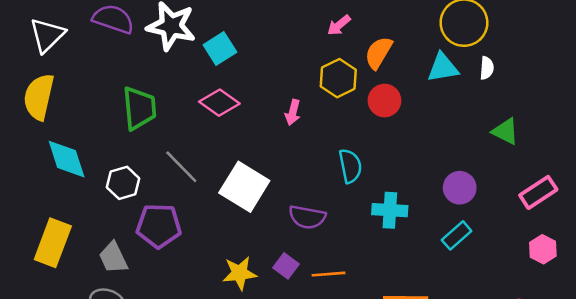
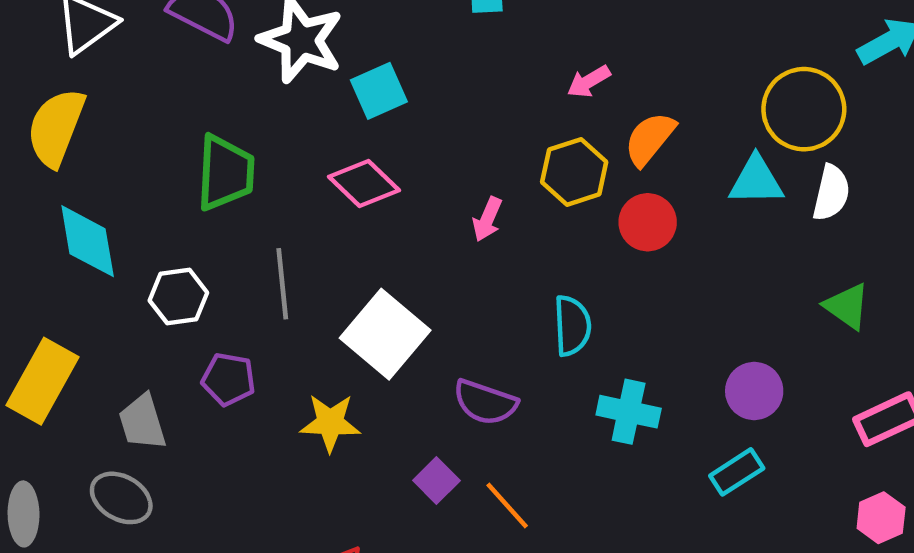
white semicircle: (487, 68) -> (831, 193), size x1.4
gray line: (181, 167) -> (282, 284), turned 30
purple pentagon: (159, 226) -> (228, 379), size x0.7
yellow star: (240, 273) -> (330, 423), moved
orange line: (329, 274) -> (507, 505), turned 44

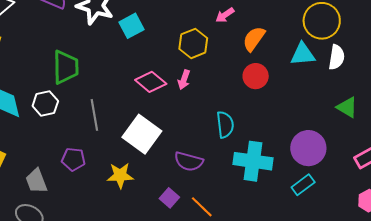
yellow hexagon: (574, 172) -> (193, 43), moved
pink diamond: (364, 184) -> (151, 82), moved
white hexagon: (178, 297) -> (45, 104), moved
purple circle: (754, 391) -> (308, 148), size x1.4
cyan cross: (629, 412) -> (253, 161), size x1.4

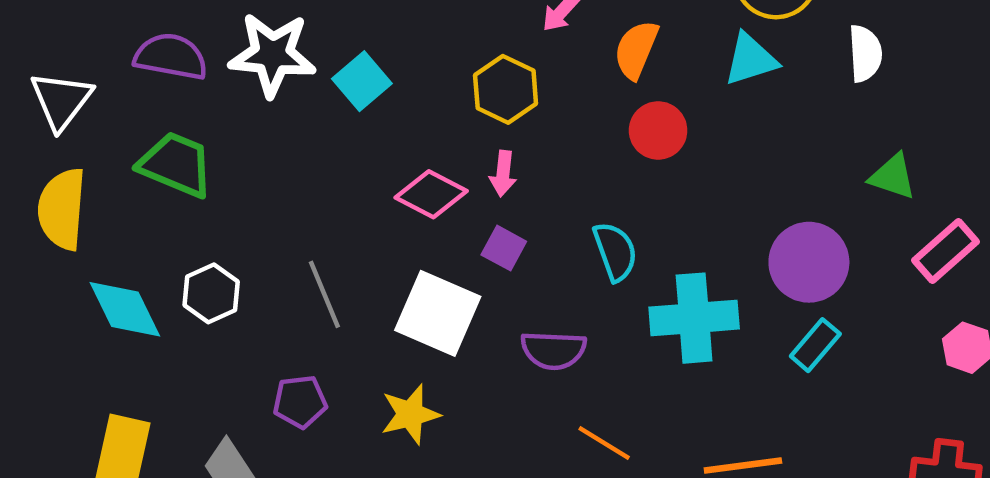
white semicircle: (337, 57) -> (865, 53), moved
green trapezoid: (66, 67) -> (176, 164), moved, turned -54
green triangle: (347, 107) -> (893, 177), moved
purple square: (169, 198) -> (504, 248), moved

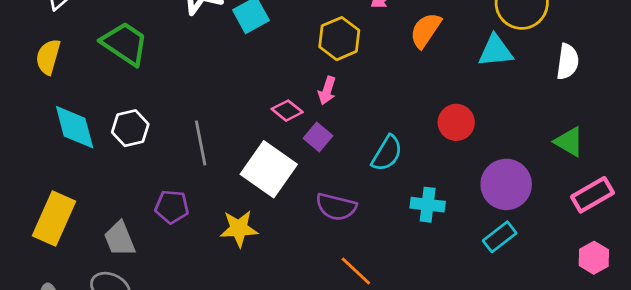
red circle: (658, 130) -> (456, 122), moved
pink diamond: (431, 194) -> (287, 111), moved, size x0.7
yellow semicircle: (62, 209) -> (48, 57), size x0.7
cyan semicircle: (615, 252) -> (387, 153), turned 39
cyan cross: (694, 318) -> (428, 205), size x0.6

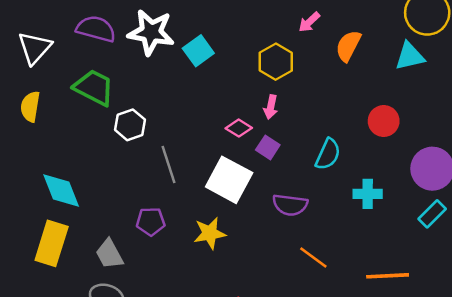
cyan diamond: (75, 127) -> (61, 190), moved
white hexagon: (130, 128) -> (130, 125), moved

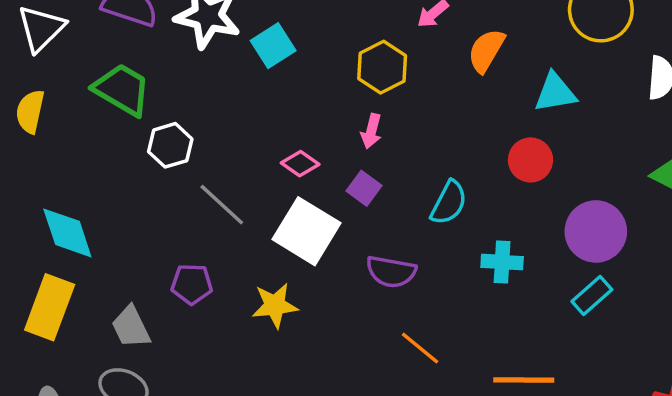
cyan triangle: (410, 56) -> (555, 93), moved
pink diamond: (239, 128) -> (300, 164), moved
gray line: (169, 164) -> (222, 205), turned -33

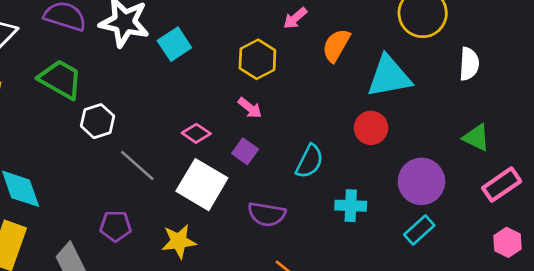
cyan triangle: (555, 93) -> (389, 76), size x1.4
pink arrow: (371, 131) -> (250, 108), turned -65

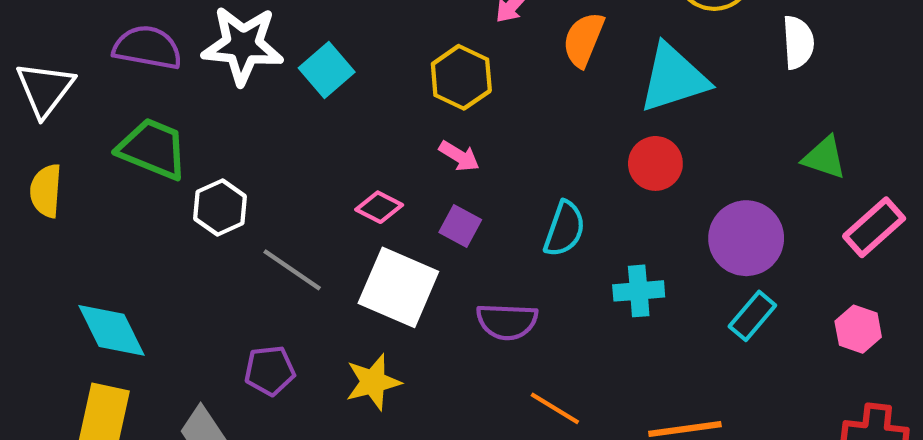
pink hexagon: (507, 242) -> (858, 329), moved

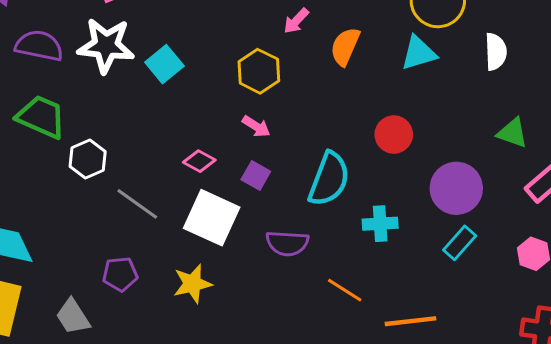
cyan triangle: (674, 78) -> (419, 53), moved, size x0.7
cyan semicircle: (565, 229) -> (329, 179), size x1.4
orange line: (555, 408) -> (345, 290), moved

